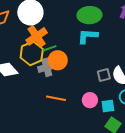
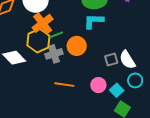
orange circle: (58, 60) -> (77, 46), moved
cyan square: (108, 106) -> (117, 90), turned -32

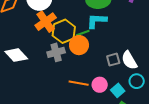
green line: (56, 35) -> (83, 33), moved
yellow hexagon: (38, 41) -> (64, 31), moved
orange line: (64, 85) -> (79, 83), moved

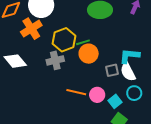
cyan L-shape: (97, 21) -> (129, 56), moved
orange cross: (46, 22) -> (31, 29), moved
orange circle: (79, 45) -> (89, 54), moved

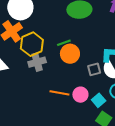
yellow hexagon: (64, 40) -> (32, 44), moved

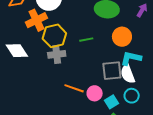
orange circle: (70, 54) -> (122, 37), moved
gray square: (94, 69) -> (112, 71), size x1.5

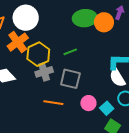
orange circle: (122, 37) -> (104, 22), moved
gray square: (112, 71) -> (70, 79), moved, turned 30
orange line: (74, 88) -> (53, 103), moved

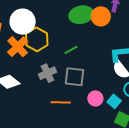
yellow hexagon: (38, 54) -> (37, 39), moved

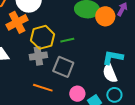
yellow hexagon: (37, 39) -> (43, 37), moved

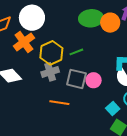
pink circle: (77, 94) -> (94, 80), moved

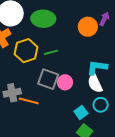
green ellipse: (91, 18) -> (43, 19), moved
gray cross: (50, 72) -> (12, 93), moved

